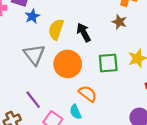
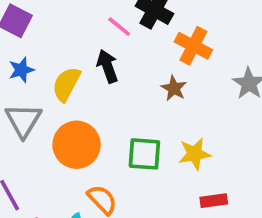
blue star: (32, 16) -> (21, 70), moved
black arrow: (84, 32) -> (107, 66), moved

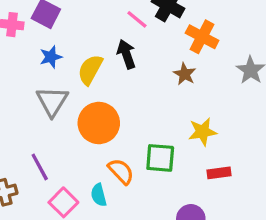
green square: (144, 154) -> (160, 158), moved

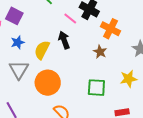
yellow star: (202, 132) -> (128, 79), moved
green square: (160, 158) -> (96, 88), moved

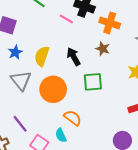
black arrow: (64, 40) -> (74, 57), moved
green square: (96, 88) -> (93, 82), moved

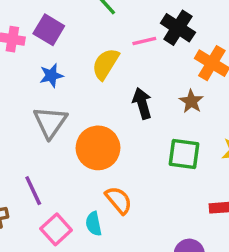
pink line: (66, 19) -> (144, 41), turned -56
yellow semicircle: (42, 56) -> (106, 64), moved
green square: (93, 82) -> (184, 154), moved

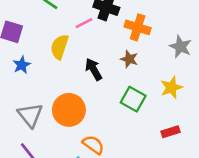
gray triangle: (50, 122) -> (30, 115), moved
green square: (184, 154) -> (133, 99), turned 35

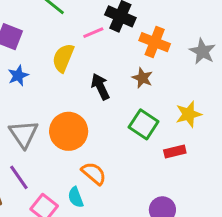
gray star: (180, 47) -> (202, 51), moved
red rectangle: (170, 132) -> (175, 152), moved

